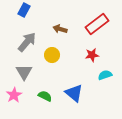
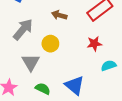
gray triangle: (24, 72) -> (31, 62), moved

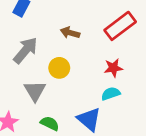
cyan semicircle: (109, 66) -> (111, 94), moved

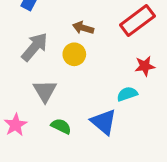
yellow circle: (59, 68) -> (74, 54), moved
red star: (113, 68) -> (145, 66), moved

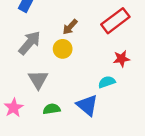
brown arrow: (83, 28) -> (70, 27), turned -63
green semicircle: (61, 126) -> (52, 109), turned -35

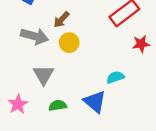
brown arrow: (70, 27) -> (61, 20), moved
gray arrow: (30, 43) -> (35, 36), turned 65
red star: (121, 59) -> (141, 44), moved

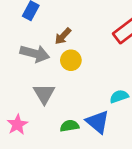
green semicircle: (58, 106) -> (70, 126), moved

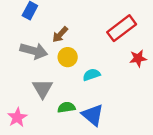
cyan semicircle: (119, 96) -> (92, 75), moved
green semicircle: (70, 126) -> (66, 107), moved

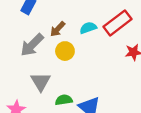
gray arrow: (34, 51) -> (32, 45), turned 120
cyan semicircle: (92, 75) -> (88, 28), moved

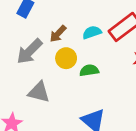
gray triangle: (41, 82) -> (39, 92), turned -45
green semicircle: (64, 100) -> (89, 70), moved

